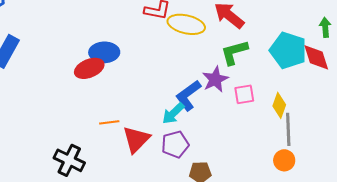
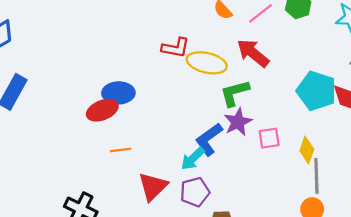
green L-shape: (234, 52) -> (235, 93), moved
orange line: (109, 122) -> (121, 150), moved

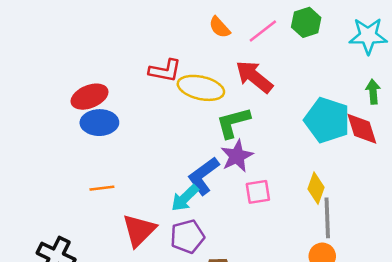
red ellipse: (102, 110) -> (90, 97), moved
pink square: (269, 138) -> (258, 192), moved

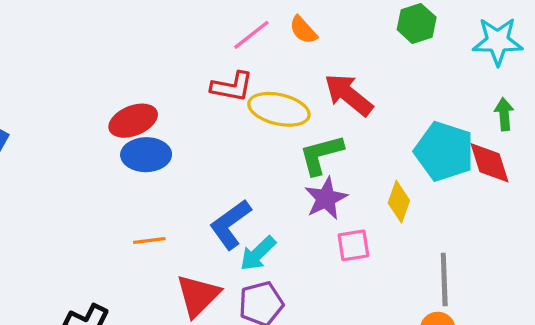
pink line: (263, 31) -> (251, 35), moved
blue L-shape: (203, 176) -> (230, 224), moved
yellow diamond: (316, 188) -> (399, 202), moved

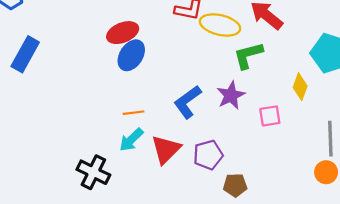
blue ellipse: (146, 155) -> (131, 55), turned -56
purple star: (326, 198) -> (231, 95), moved
cyan arrow: (258, 253) -> (131, 140), moved

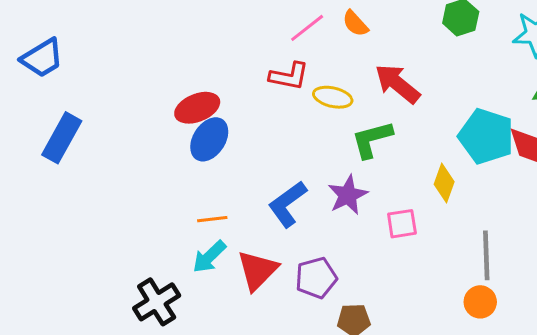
yellow ellipse: (220, 25) -> (333, 97), size x0.7
black cross: (93, 172) -> (157, 302), turned 32

